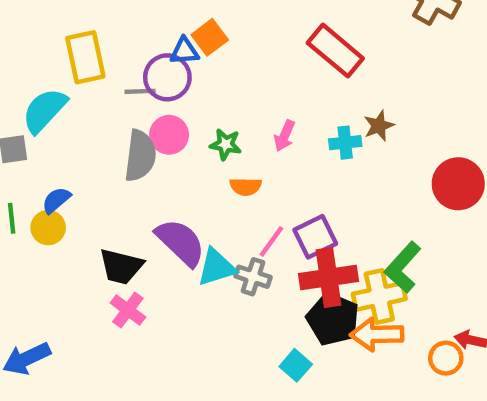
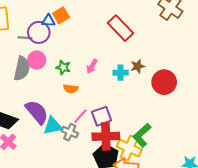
red circle: (458, 184) -> (164, 82), moved
yellow cross: (379, 296) -> (129, 148), turned 30

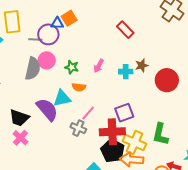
red rectangle: (121, 28) -> (125, 30), size x0.7
purple square: (102, 116) -> (124, 113), moved
cyan triangle: (53, 126) -> (62, 98), moved
green L-shape: (142, 135) -> (160, 134), moved, turned -35

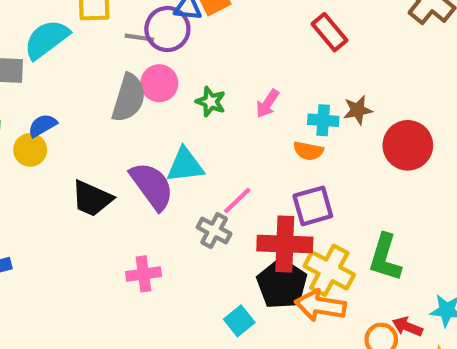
orange semicircle: (79, 87) -> (308, 151), moved
pink cross: (20, 138) -> (144, 274), moved, turned 35

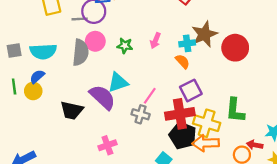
cyan semicircle: (47, 39) -> (43, 51), moved, turned -135
brown star: (358, 110) -> (204, 34), size x1.6
orange semicircle: (308, 151) -> (182, 61), turned -133

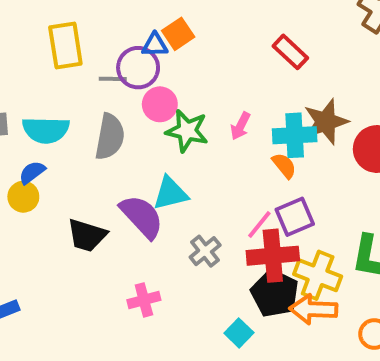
pink circle: (95, 41) -> (160, 104), moved
cyan cross: (187, 43) -> (295, 135), size x1.5
green star: (125, 46) -> (187, 131), size x1.5
pink line: (150, 96) -> (259, 225), moved
gray cross: (141, 114) -> (205, 251), turned 30

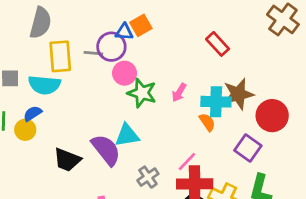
yellow rectangle: (65, 45) -> (60, 56), moved
gray semicircle: (110, 137) -> (40, 23), moved
purple square: (295, 217) -> (248, 148), moved, turned -36

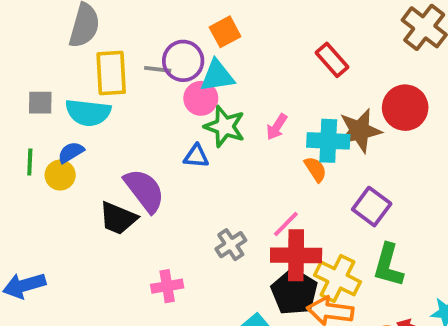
blue triangle: (124, 32) -> (196, 156), moved
red circle: (272, 116) -> (405, 108), moved
cyan triangle: (127, 135) -> (217, 76), moved
purple semicircle: (106, 150) -> (144, 190), moved

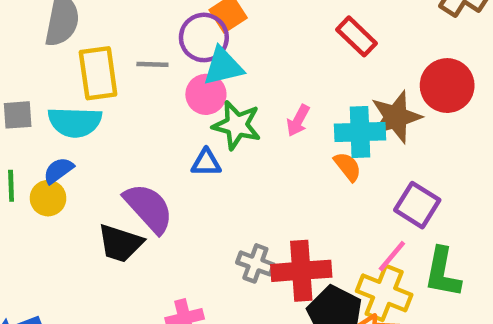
purple circle: (183, 61) -> (204, 37), moved
pink line: (286, 224) -> (392, 256), moved
gray cross: (231, 245) -> (255, 263), turned -32
red cross: (296, 255) -> (301, 271), moved

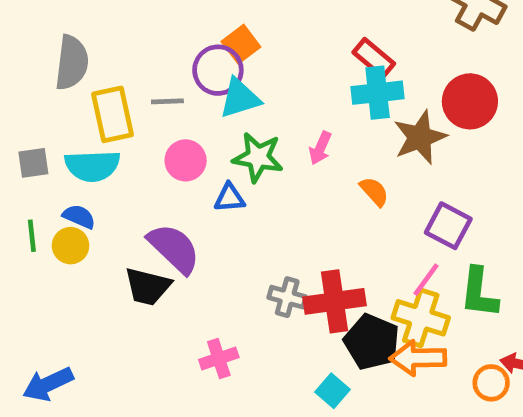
pink circle: (206, 94) -> (186, 160), moved
cyan cross: (360, 132) -> (378, 93), moved
blue semicircle: (58, 170) -> (79, 217), turned 64

